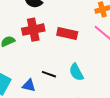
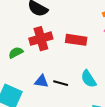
blue triangle: (29, 85) -> (41, 81), moved

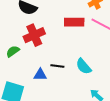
red rectangle: (76, 40) -> (74, 22), moved
black line: (61, 83) -> (57, 66), moved

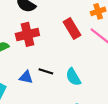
red rectangle: (74, 22) -> (72, 28), turned 48

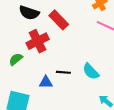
red rectangle: (72, 28) -> (59, 20), moved

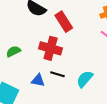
red cross: (38, 41) -> (51, 48), moved, turned 30
cyan semicircle: (91, 71) -> (85, 79), turned 72

